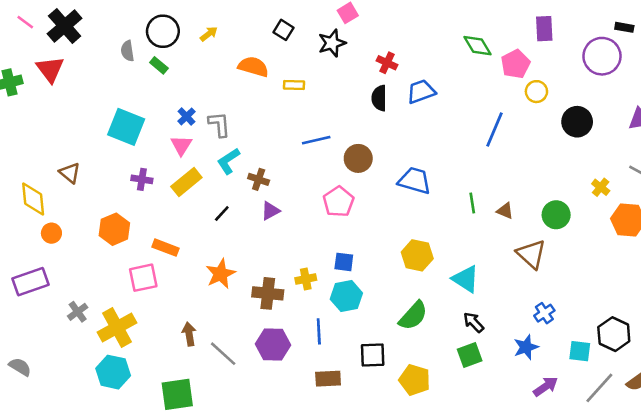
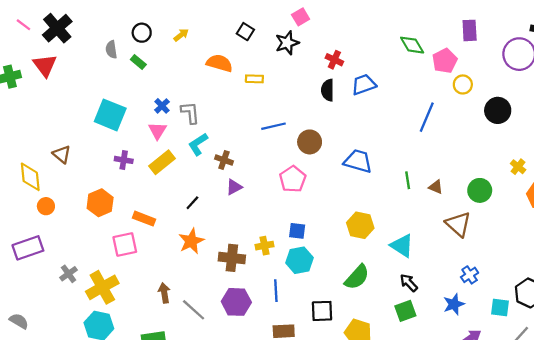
black circle: (163, 31) -> (142, 33), size x0.7
black line: (222, 213) -> (192, 203), moved

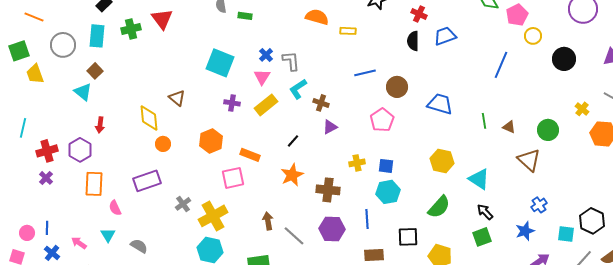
green rectangle: (138, 62) -> (245, 16), turned -32
yellow cross: (265, 246) -> (357, 163), moved

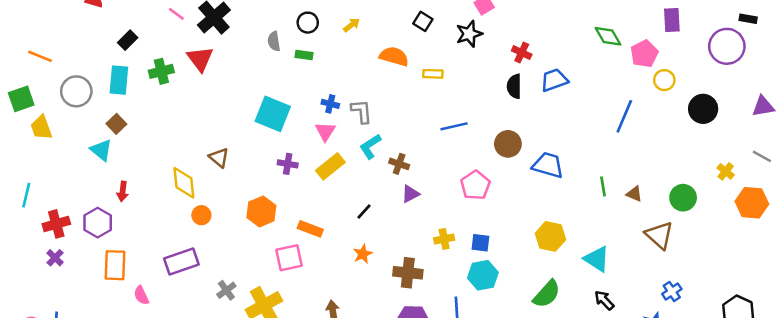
blue cross: (266, 55) -> (330, 104), turned -32
brown circle: (397, 87) -> (508, 144), moved
orange star: (292, 175) -> (363, 254), size x0.7

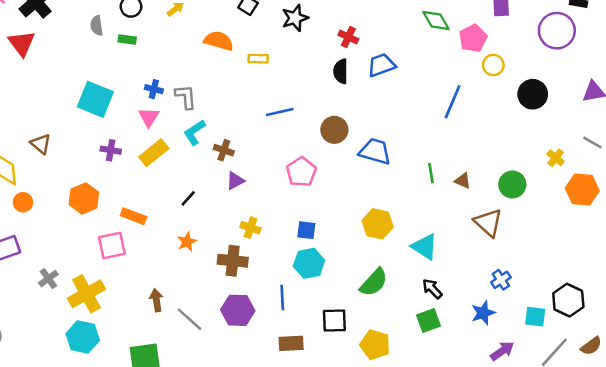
yellow cross: (444, 239) -> (250, 228), moved, turned 30

